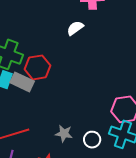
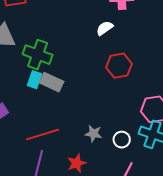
red hexagon: (38, 67) -> (119, 66), moved

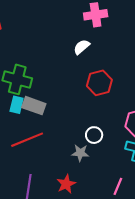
red line: (42, 134) -> (27, 140), moved
white circle: (122, 140) -> (94, 135), moved

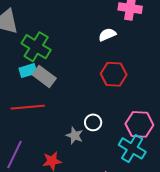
cyan rectangle: (17, 105) -> (28, 71), turned 42

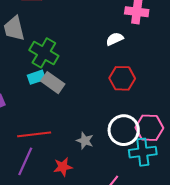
red line: (28, 107) -> (34, 134), moved
white circle: (93, 122) -> (124, 130), moved, size x1.8
cyan cross: (132, 148) -> (143, 152), turned -36

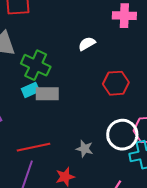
white semicircle: (115, 39) -> (87, 44), moved
gray rectangle: (53, 83) -> (47, 94), turned -30

